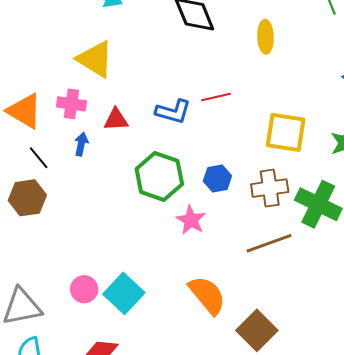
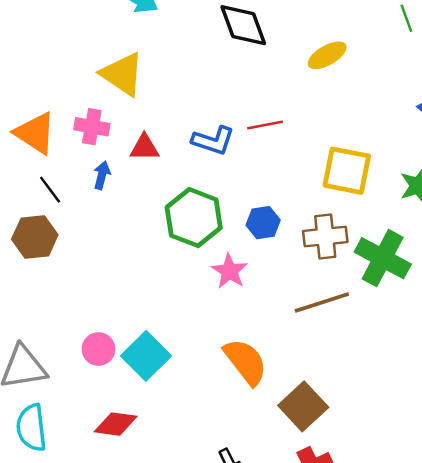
yellow ellipse: (266, 37) -> (327, 55), turned 60

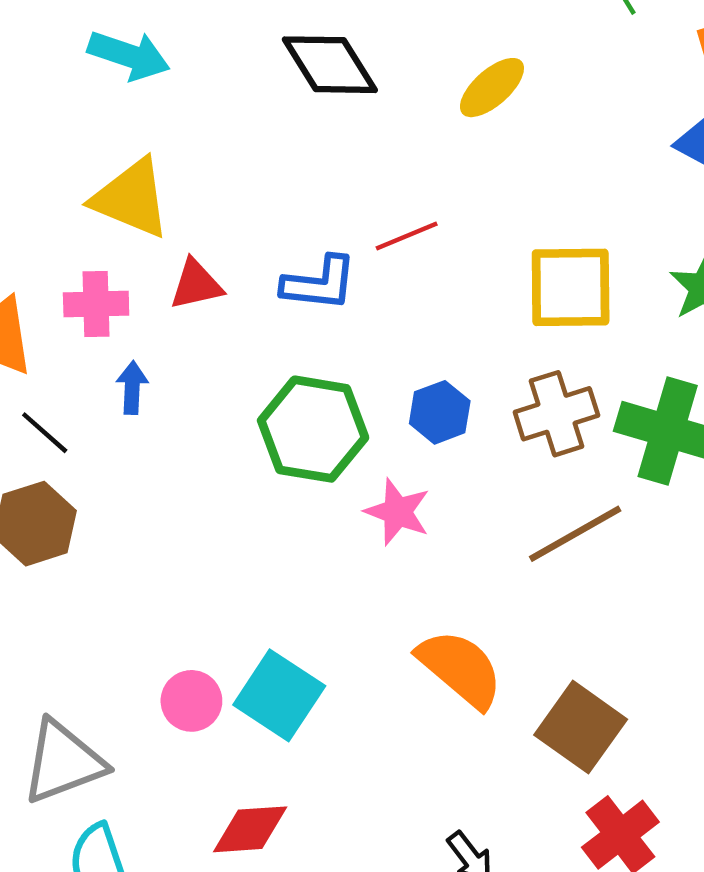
red triangle: (144, 148) -> (196, 284), moved

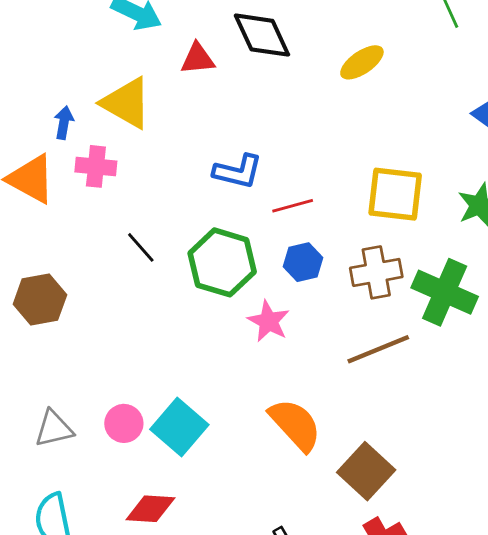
red line: (407, 236) -> (293, 206), moved
red triangle: (196, 284) -> (198, 59), moved
blue arrow: (132, 388) -> (64, 123), moved
black line: (45, 433) -> (141, 247), moved
gray triangle: (63, 762) -> (54, 429), moved, size x0.7

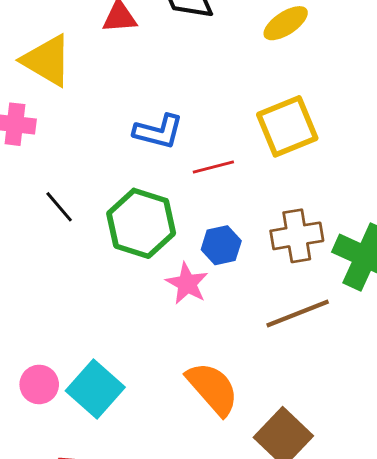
yellow square: (395, 194) -> (287, 126), moved, turned -30
blue hexagon: (303, 262) -> (221, 245), moved

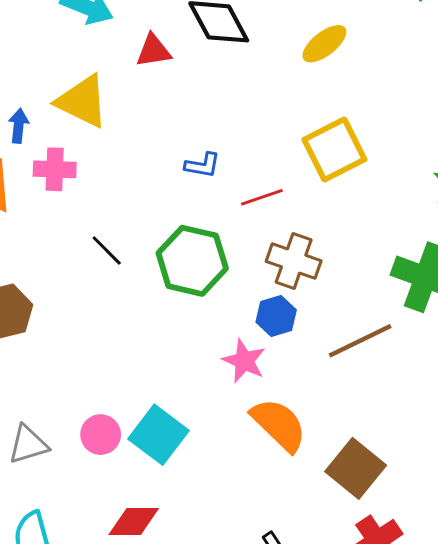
blue L-shape: (158, 132) -> (202, 165), size x0.7
brown cross: (297, 236) -> (294, 261), moved, turned 33
blue hexagon: (221, 245) -> (276, 316), moved
pink star: (187, 283) -> (244, 361), moved

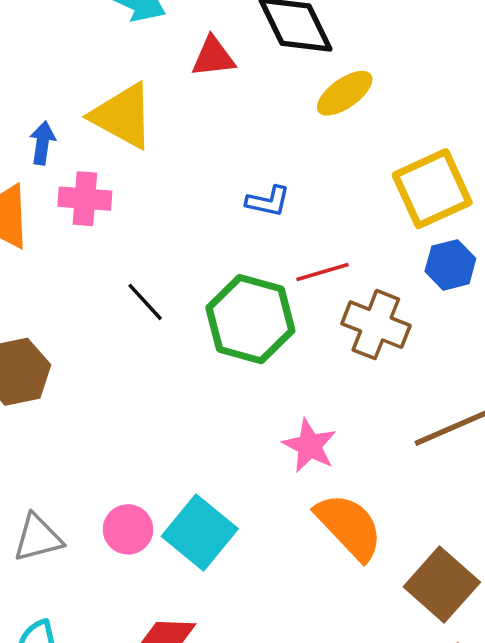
yellow ellipse: (324, 44) -> (345, 93), moved
red line: (262, 197) -> (323, 272), moved
blue hexagon: (276, 316) -> (450, 265), moved

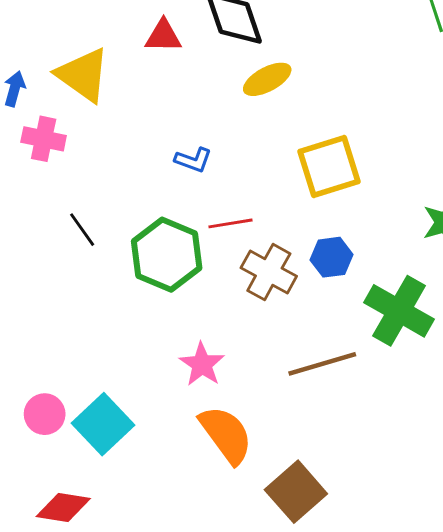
blue hexagon: (450, 265) -> (331, 257), moved

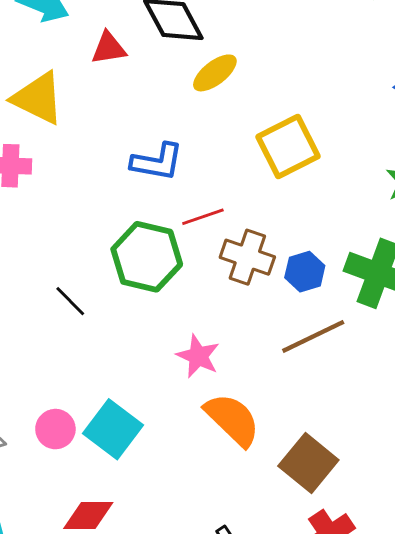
blue L-shape: (193, 160) -> (157, 162), size x1.5
black line: (82, 230) -> (70, 301), moved
blue hexagon: (331, 257) -> (305, 272), moved

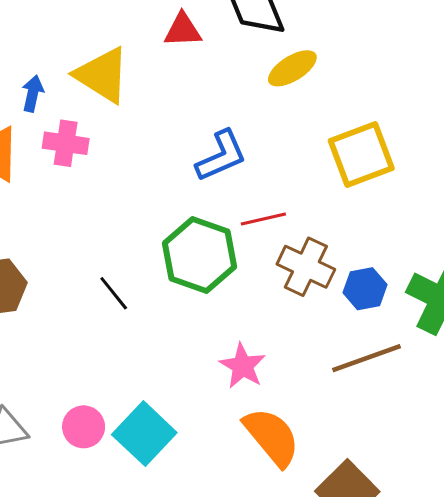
blue L-shape: (157, 162) -> (221, 156), turned -40

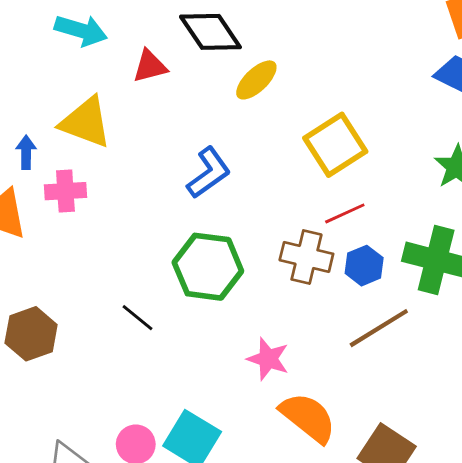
red line: (263, 219) -> (345, 213), moved

